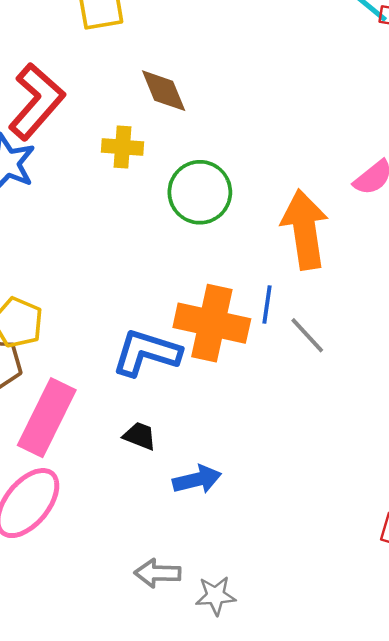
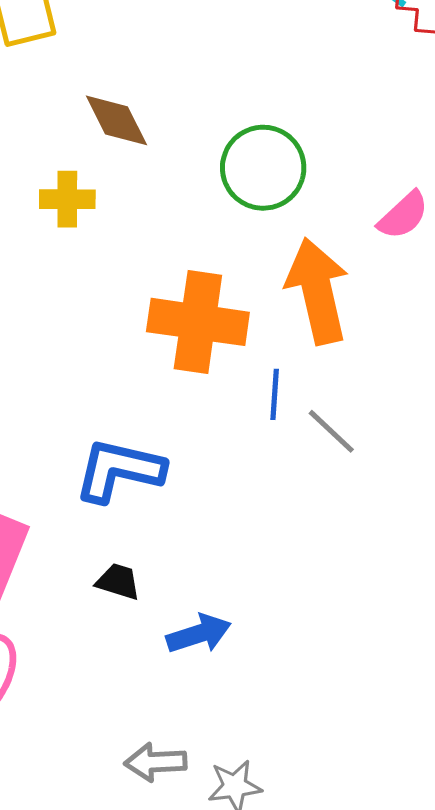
green circle: (200, 192) -> (263, 168), moved
orange cross: (212, 323) -> (198, 322), moved

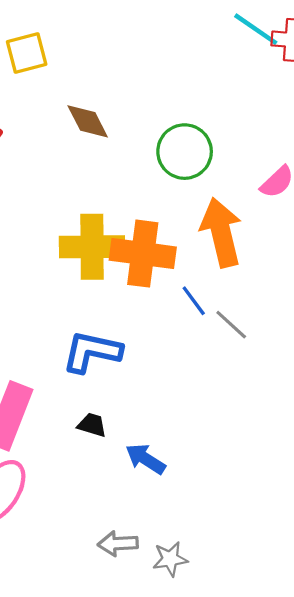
yellow cross: (67, 199) -> (92, 247), moved, size x1.8
blue line: (275, 394) -> (194, 301), turned -40
blue arrow: (199, 634) -> (145, 459), turned -129

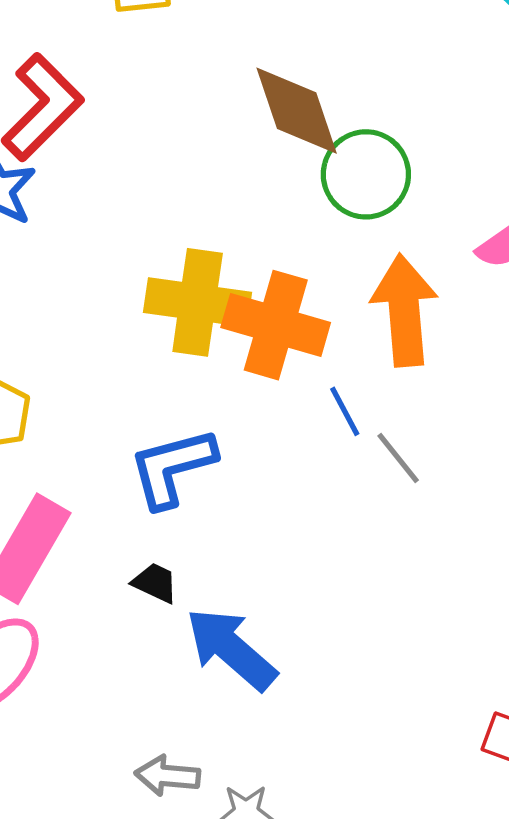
brown diamond: (88, 121) -> (297, 111), moved, size x1.4
blue L-shape: (92, 352) -> (172, 467), turned -36
blue arrow: (145, 459) -> (231, 649), size x1.5

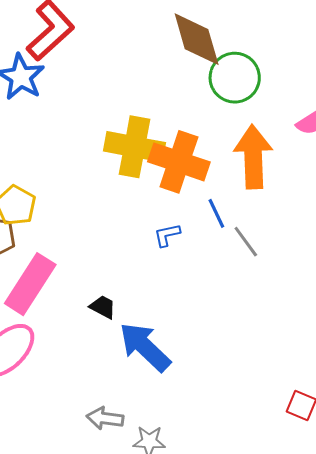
blue L-shape: (172, 467) -> (167, 235), moved, size x0.5

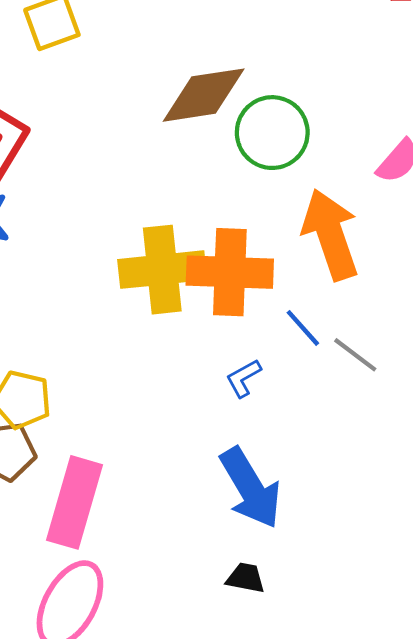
brown diamond: (197, 39) -> (204, 95), turned -66
black trapezoid: (103, 307) -> (246, 578), moved
blue arrow: (145, 347) -> (250, 488), moved, turned -148

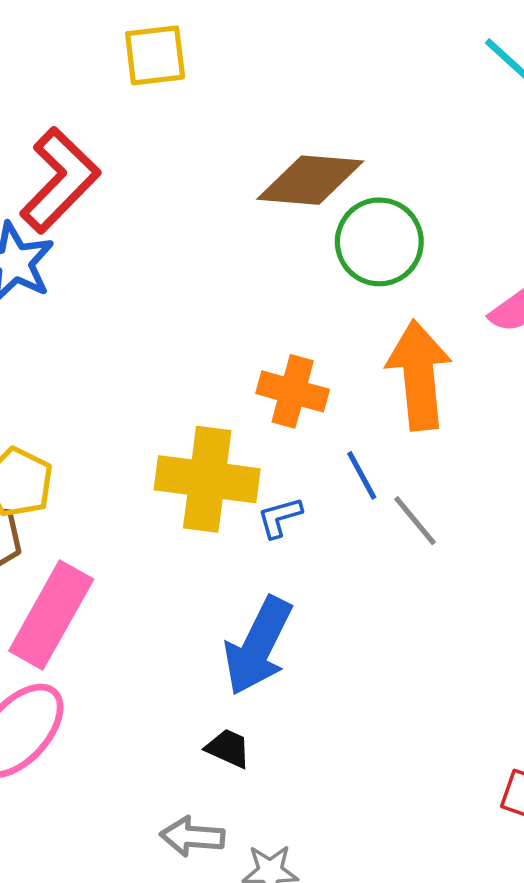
yellow cross: (162, 270) -> (207, 479), moved
orange cross: (230, 272) -> (293, 391), size x0.7
blue arrow: (250, 488) -> (258, 646), turned 44

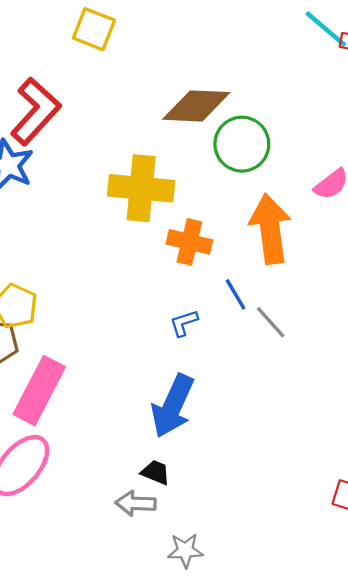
yellow square: (155, 55) -> (94, 29), turned 30
yellow cross: (207, 479) -> (141, 188), moved
gray arrow: (192, 837) -> (136, 503), moved

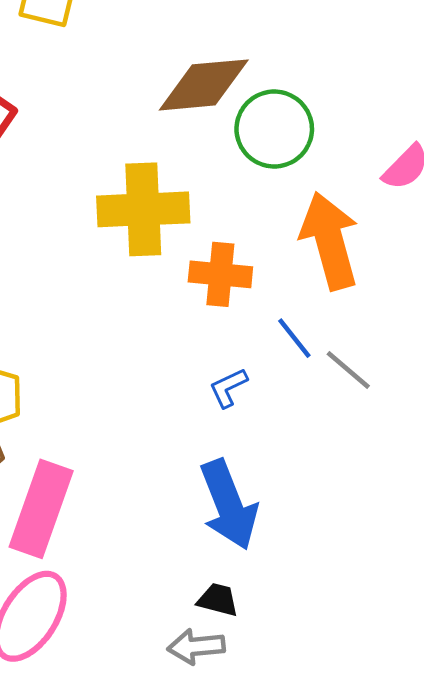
blue arrow: (173, 406) -> (229, 505), turned -38

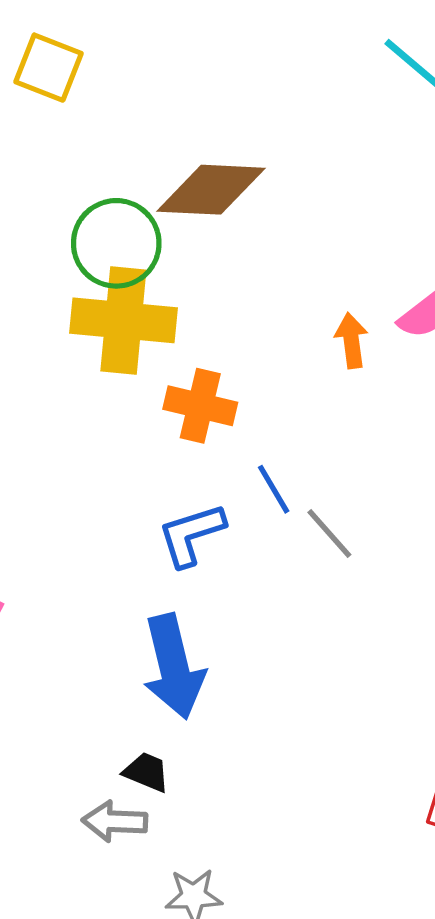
green circle: (274, 129) -> (116, 243), moved
orange arrow: (330, 241) -> (351, 341), moved, size x0.5
blue L-shape: (228, 388) -> (191, 535), size x1.5

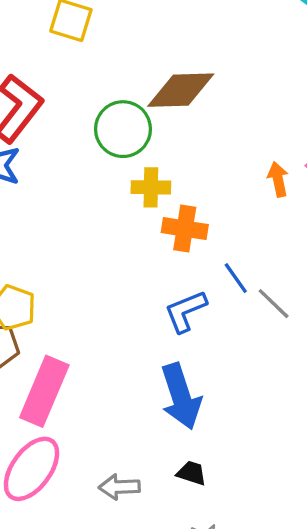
yellow cross: (123, 320) -> (151, 187), moved, size x0.6
black trapezoid: (146, 772) -> (191, 473), moved
gray arrow: (115, 821) -> (119, 487), moved

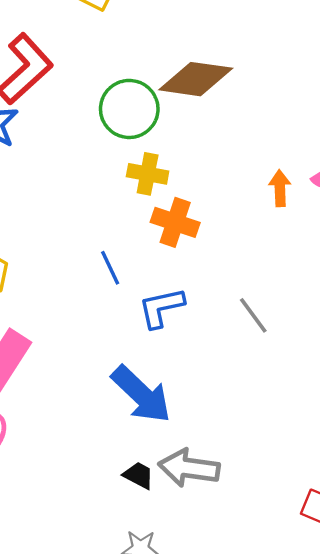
blue line: (236, 278) -> (110, 268), moved
blue arrow: (181, 396) -> (141, 394), turned -38
gray arrow: (119, 487) -> (189, 468), moved, size x1.4

